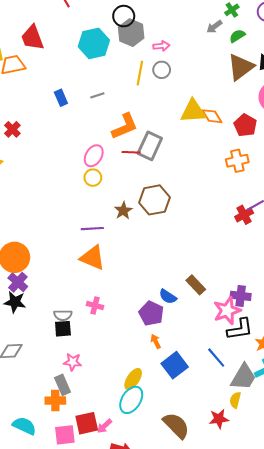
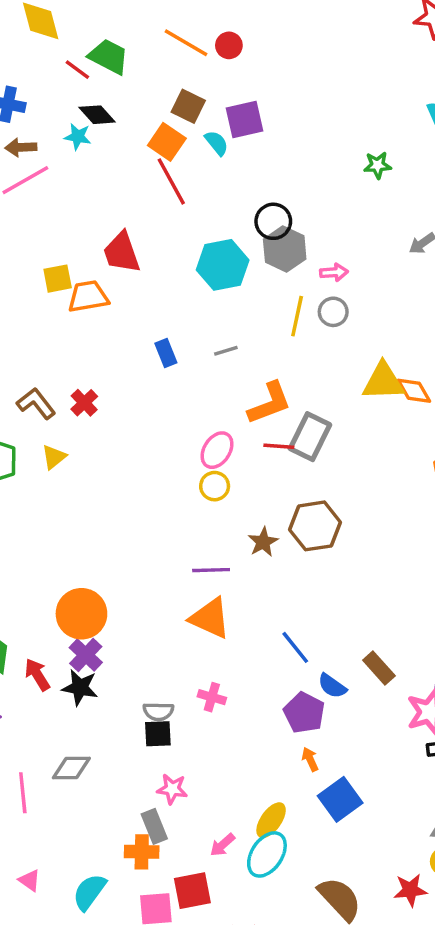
blue line: (216, 358) -> (295, 647), moved
cyan semicircle: (24, 426) -> (89, 892), turned -80
pink arrow: (104, 426) -> (222, 845), moved

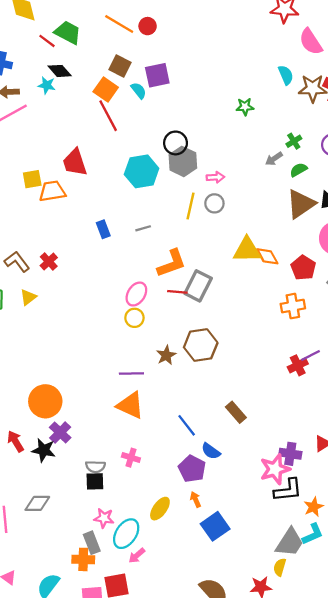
purple cross: (86, 655) -> (60, 432), moved
brown rectangle: (379, 668) -> (236, 412), moved
yellow ellipse: (271, 820) -> (160, 509), moved
cyan ellipse: (267, 854) -> (126, 534), moved

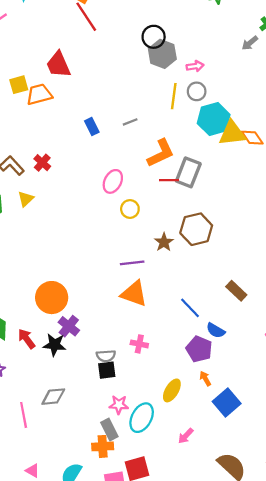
cyan hexagon: (142, 171) -> (214, 119), moved
pink ellipse: (136, 294) -> (113, 181), moved
pink arrow: (137, 556) -> (186, 436), moved

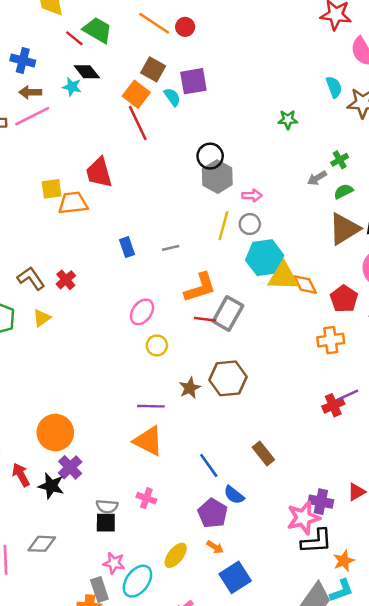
orange arrow: (205, 378) -> (215, 547), turned 144

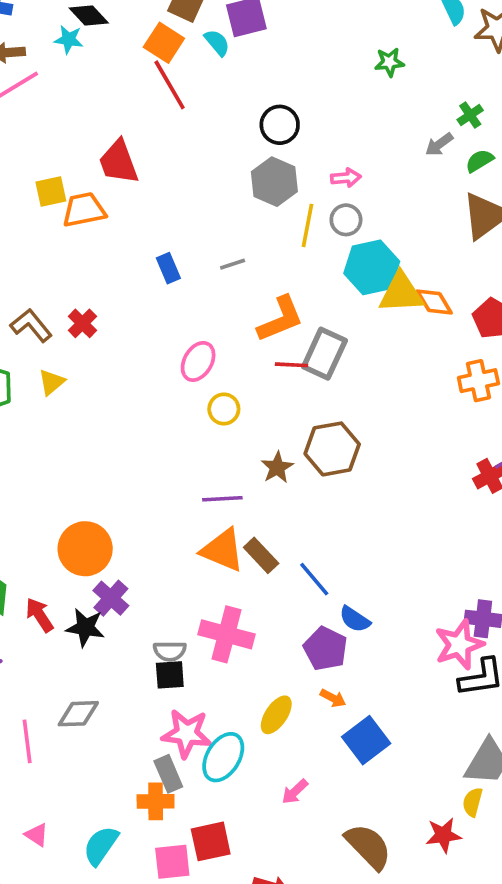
gray hexagon: (217, 177) -> (274, 182), moved
brown rectangle: (263, 454) -> (261, 555), moved
pink cross: (146, 498) -> (226, 634), size x1.8
pink star: (114, 563) -> (187, 733), size x1.5

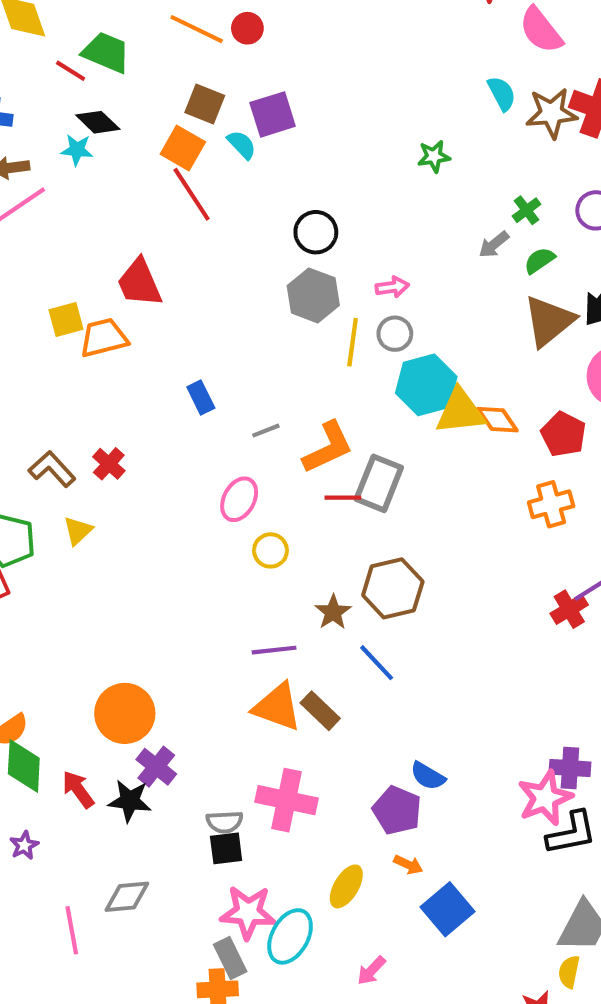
gray line: (233, 264) -> (266, 431), moved
blue line: (314, 579) -> (377, 663), moved

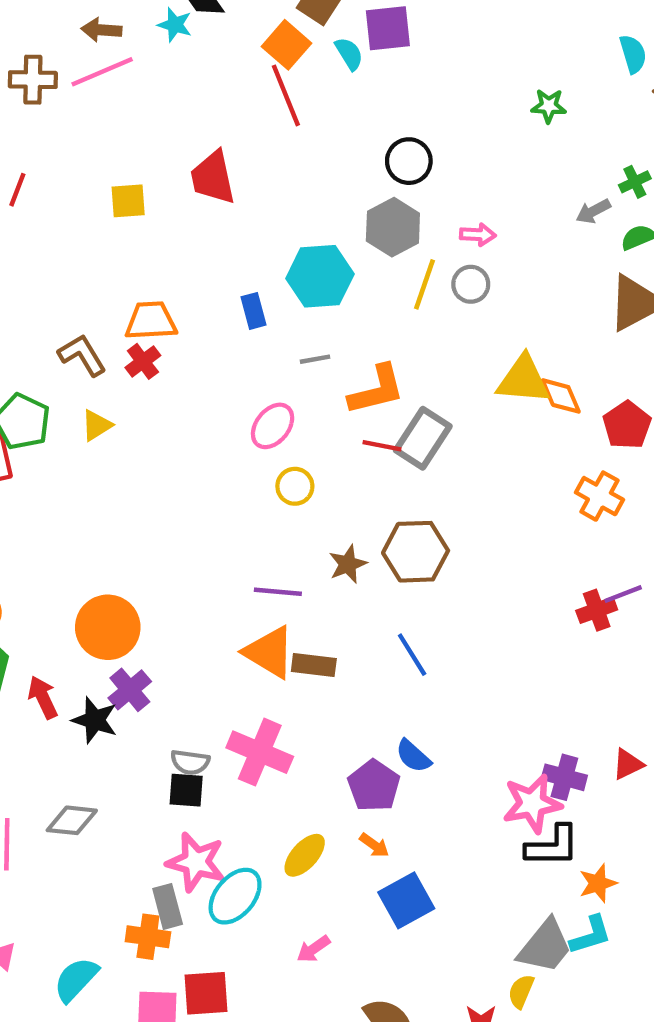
orange trapezoid: (104, 338) -> (151, 321), moved
cyan hexagon: (426, 385) -> (320, 276), moved
orange cross: (551, 504) -> (599, 496), turned 33
blue line: (377, 663) -> (412, 655), moved
brown rectangle: (320, 711) -> (314, 665), turned -48

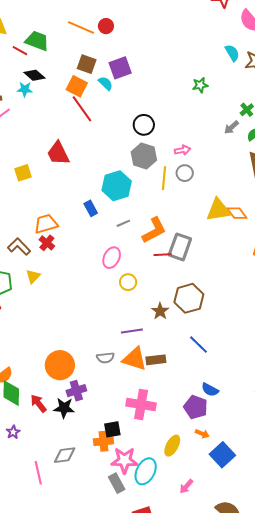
purple cross: (130, 690) -> (76, 391), turned 36
gray semicircle: (190, 762) -> (105, 358), moved
orange cross: (148, 937) -> (103, 441), moved

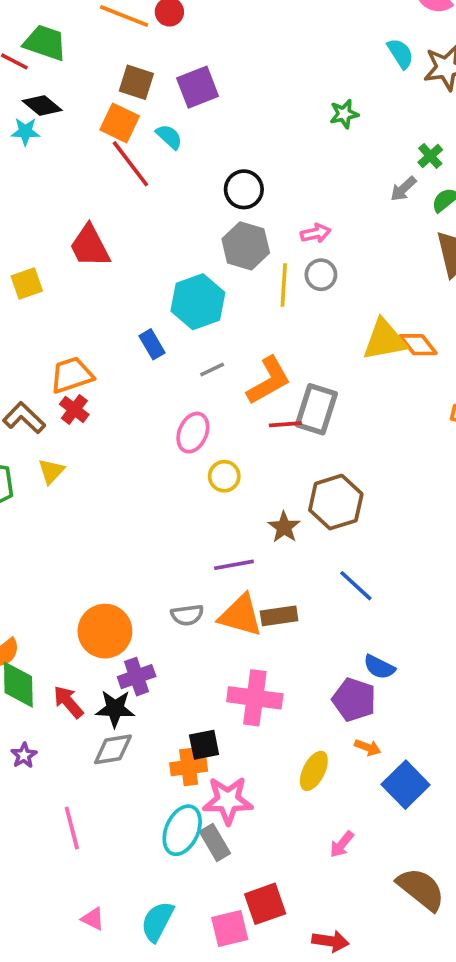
cyan semicircle: (106, 83) -> (169, 137), moved
gray diamond: (65, 455) -> (113, 749), moved
cyan ellipse: (146, 471) -> (182, 830), moved

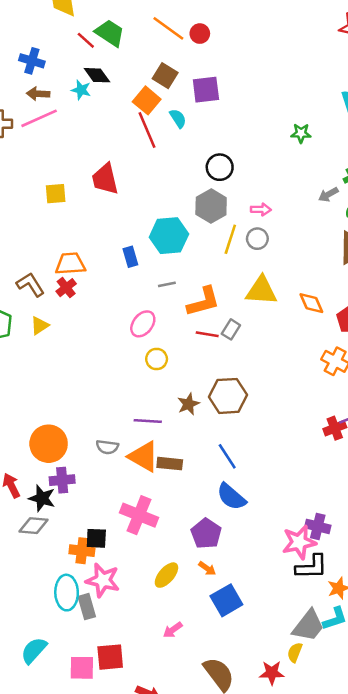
yellow triangle: (384, 340) -> (261, 291), moved
gray rectangle: (316, 409) -> (231, 329), size x0.6
blue semicircle: (379, 667) -> (231, 497), moved, size x1.4
cyan ellipse: (182, 830) -> (67, 593), turned -40

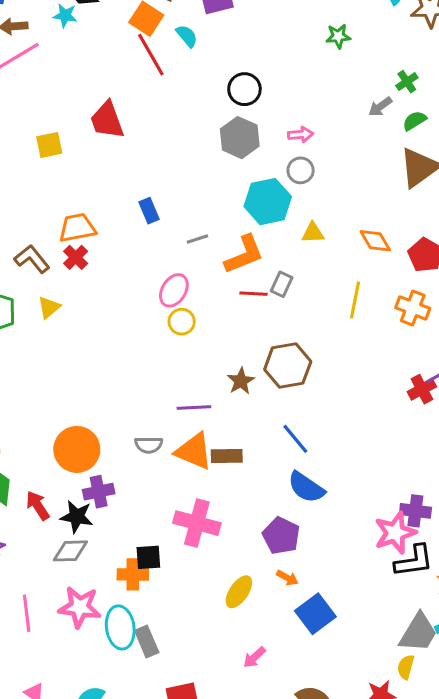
cyan hexagon: (169, 236) -> (268, 202), moved
yellow line: (230, 239) -> (355, 300), moved
yellow triangle: (261, 291) -> (313, 233), size x0.6
yellow circle: (157, 359) -> (182, 322), moved
pink star: (103, 580) -> (80, 607), moved

